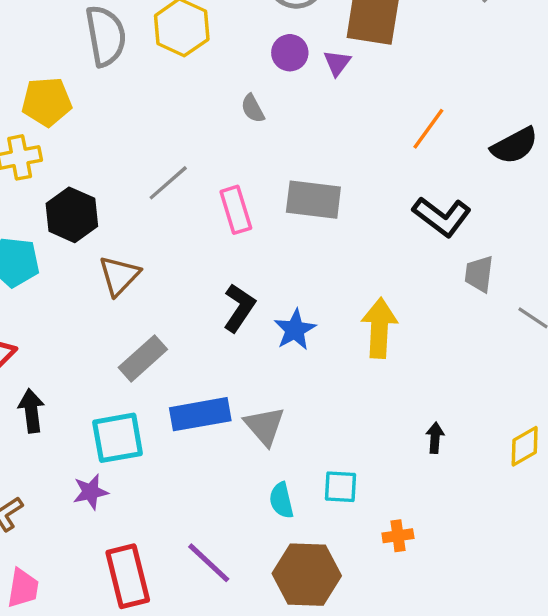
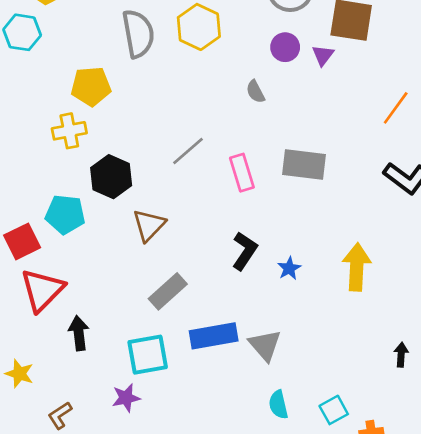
blue star: (295, 330) -> (289, 268), size x0.7
cyan square: (340, 487) -> (334, 410), moved, turned -32

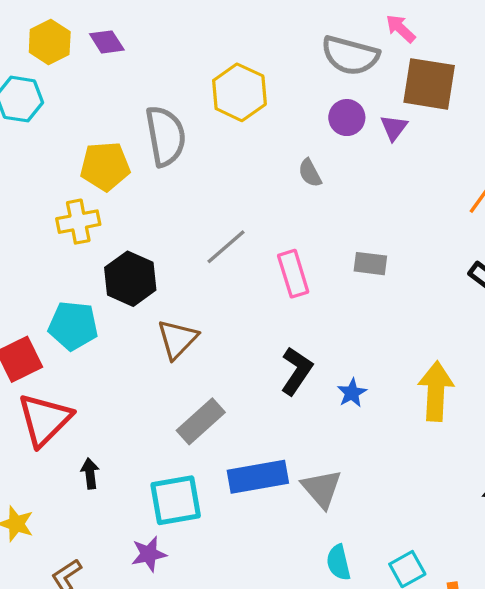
gray semicircle: (138, 34) -> (166, 136), moved
gray rectangle: (304, 165) -> (370, 264), size x0.6
black arrow: (79, 333) -> (90, 473), size x0.7

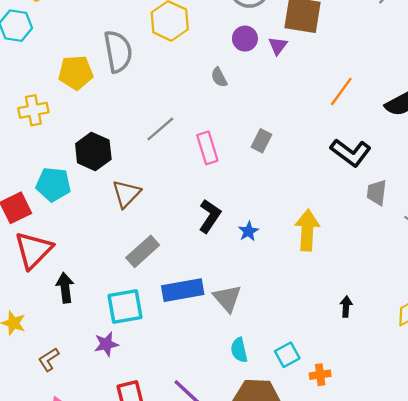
yellow cross: (78, 222) -> (33, 110), moved
gray rectangle: (370, 264) -> (261, 141), turned -70
black arrow: (90, 473) -> (65, 288), size x1.4

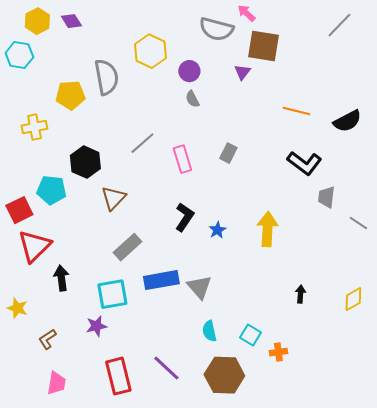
purple circle: (245, 39) -> (189, 71), moved
orange line: (341, 91) -> (296, 111), turned 68
cyan square: (287, 355) -> (250, 335), turned -30

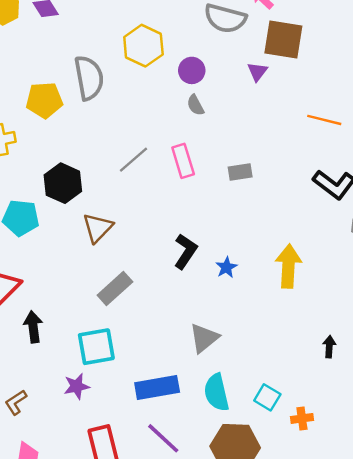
gray rectangle: (228, 153) -> (240, 172), turned 54
pink rectangle: (182, 159) -> (183, 161), moved
blue rectangle: (161, 280) -> (157, 388), moved
gray triangle: (199, 287) -> (204, 338), turned 32
cyan semicircle: (209, 331) -> (217, 392), size x1.4

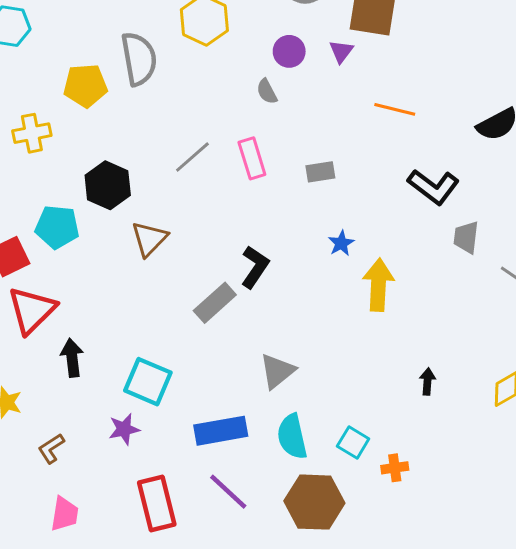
purple circle: (192, 70) -> (289, 51), moved
orange line: (324, 120) -> (395, 109), moved
blue star: (226, 267) -> (341, 243), moved
gray rectangle: (115, 288) -> (215, 303), moved
cyan square: (96, 347) -> (148, 382), turned 33

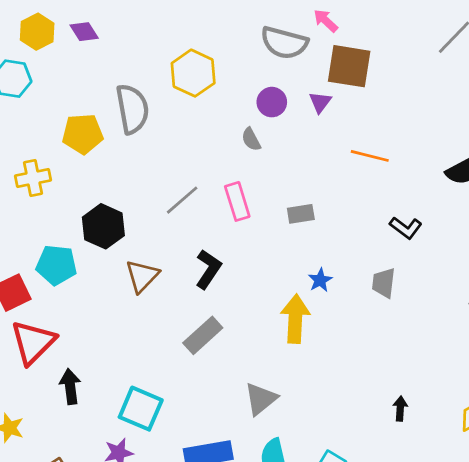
black L-shape: (433, 187) -> (406, 228), size x0.7
gray trapezoid: (466, 237) -> (384, 283), moved
black L-shape: (255, 267) -> (208, 269), moved
yellow arrow: (378, 285) -> (295, 319), moved

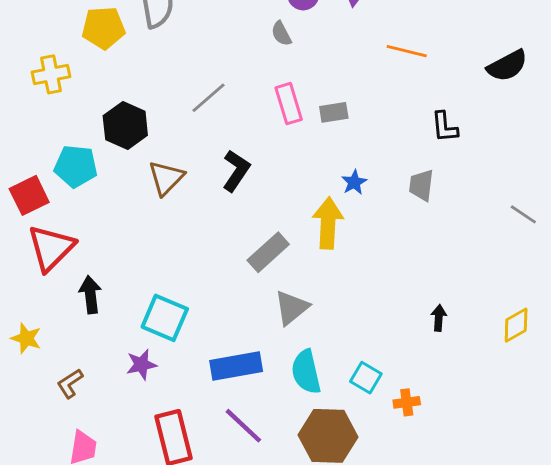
pink rectangle: (237, 201) -> (289, 104), moved
black L-shape: (406, 228) -> (445, 127), turned 48
gray rectangle: (203, 335) -> (268, 252), moved

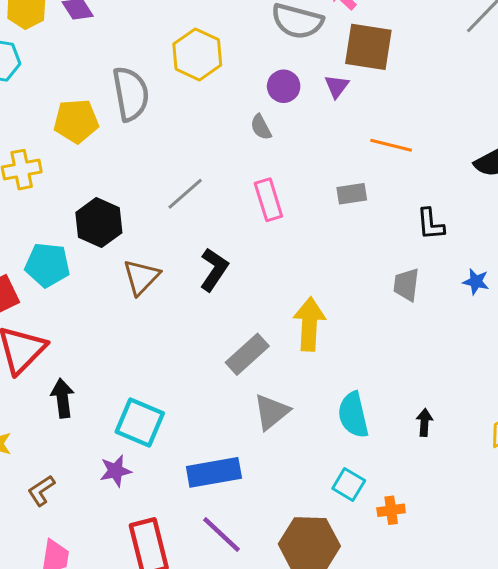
gray rectangle: (334, 112) -> (352, 194), moved
blue star: (354, 182) -> (476, 282), moved, turned -30
cyan semicircle: (306, 372) -> (353, 415), moved

